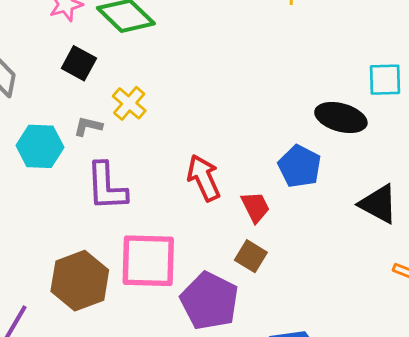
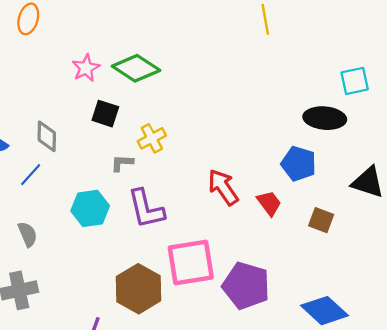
yellow cross: (129, 103) -> (152, 138), turned 32
cyan hexagon: (40, 146) -> (90, 208), moved
brown square: (251, 256) -> (321, 220), moved

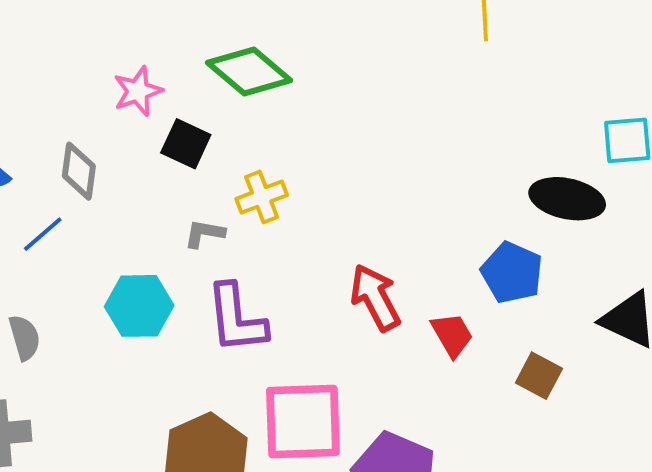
pink star: (86, 68) -> (138, 91), moved

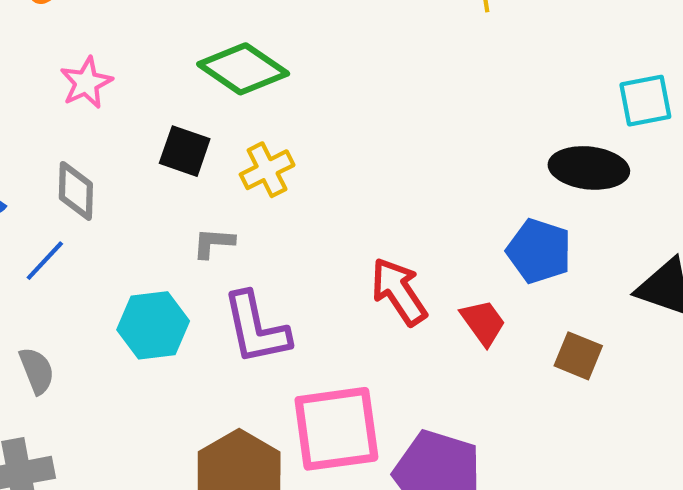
pink star: (138, 91) -> (86, 83), moved
yellow cross: (262, 197) -> (267, 170), moved

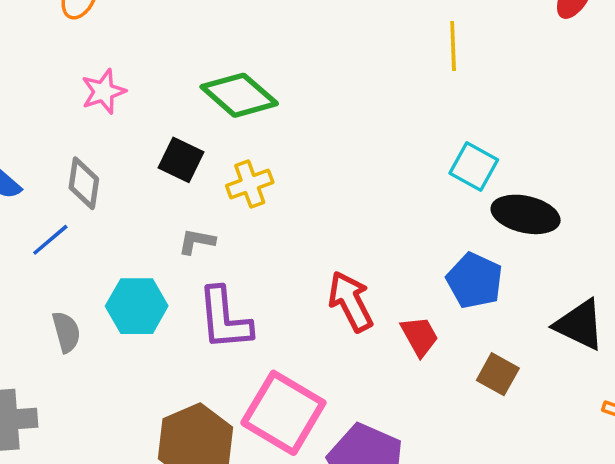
cyan square: (645, 101) -> (474, 166), moved, turned 33
gray semicircle: (37, 371) -> (66, 332), moved
pink square: (336, 429) -> (283, 413), turned 32

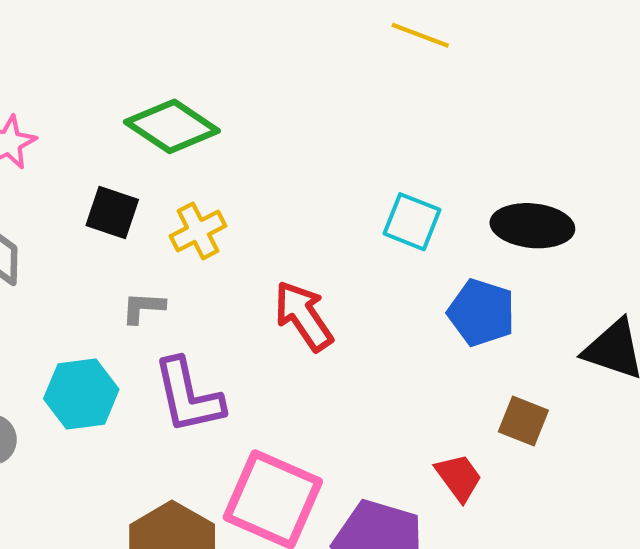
yellow line: (453, 46) -> (420, 35), turned -60
cyan square: (474, 166) -> (412, 222), moved
red arrow: (351, 301) -> (303, 316), moved
red trapezoid: (420, 336) -> (459, 477), moved

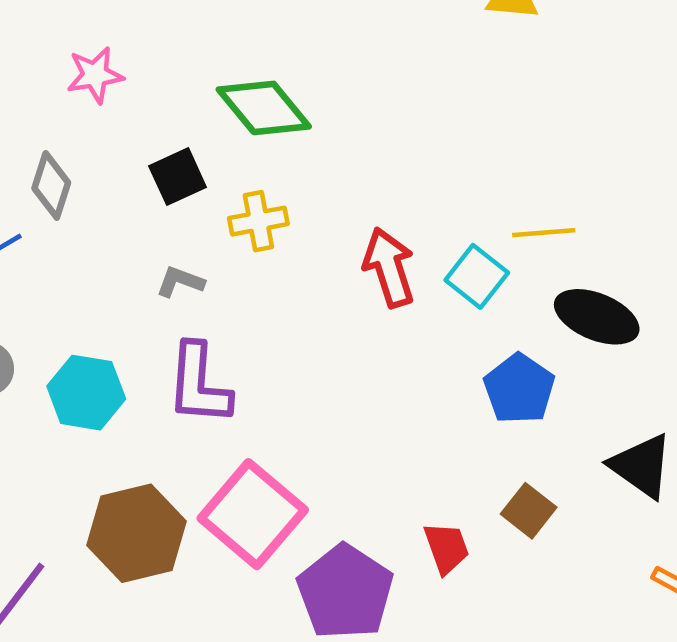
yellow line: (420, 35) -> (544, 233), moved, turned -42
black square: (112, 213) -> (178, 177), turned 30
red arrow: (303, 316) -> (389, 267), moved
cyan hexagon: (81, 394) -> (86, 393), moved

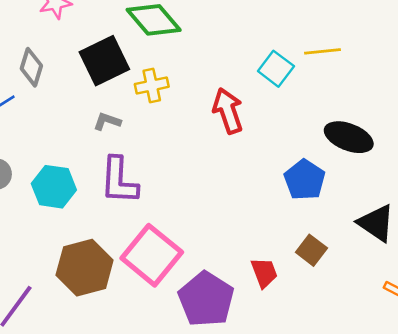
black square: (178, 177) -> (104, 61), size x1.5
yellow line: (544, 233) -> (323, 51), moved
cyan square: (477, 276) -> (276, 69), moved

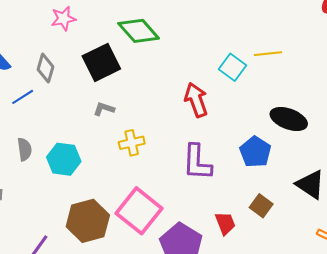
yellow cross: (152, 85) -> (132, 143), moved
purple L-shape: (119, 181) -> (197, 162), moved

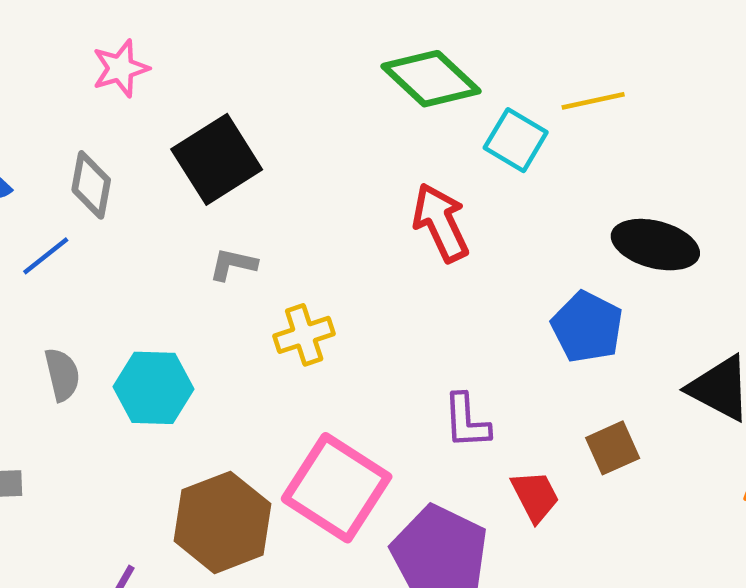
green diamond: (139, 31) -> (431, 79), moved
purple L-shape: (197, 162) -> (466, 421), moved, size x0.7
brown square: (261, 206) -> (613, 448), turned 35

